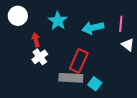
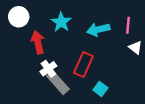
red arrow: (36, 40) -> (38, 42), size x1.5
white cross: (40, 57) -> (48, 69), moved
gray rectangle: (71, 78) -> (58, 83), moved, turned 45

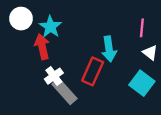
cyan star: (61, 22) -> (50, 27), moved
cyan arrow: (98, 29) -> (109, 49), moved, turned -85
cyan square: (100, 89) -> (142, 83), moved, size x1.5

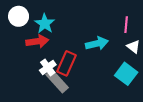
red arrow: (42, 47) -> (37, 41), turned 95
cyan arrow: (109, 49) -> (97, 43), turned -95
red rectangle: (93, 71) -> (67, 63), moved

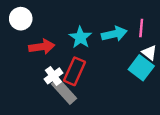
cyan star: (45, 24) -> (80, 37), moved
cyan arrow: (97, 43) -> (114, 34), moved
cyan square: (126, 74) -> (141, 68), moved

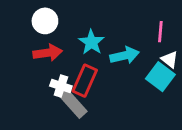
white circle: (21, 19) -> (45, 21), moved
cyan arrow: (114, 34) -> (125, 55), moved
white cross: (53, 76) -> (61, 86), turned -36

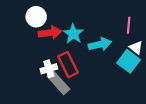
red arrow: (48, 53) -> (50, 33), moved
red rectangle: (85, 81) -> (68, 65), turned -50
white cross: (61, 86) -> (49, 69), turned -35

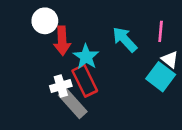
red arrow: (50, 33) -> (62, 41), turned 95
cyan star: (73, 34) -> (86, 57), moved
cyan arrow: (100, 44) -> (125, 39), moved, turned -120

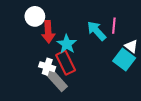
pink line: (161, 31) -> (114, 26), moved
white cross: (61, 86) -> (47, 67), turned 35

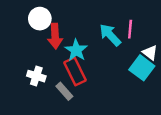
white cross: (47, 67) -> (36, 76), moved
gray rectangle: (56, 80) -> (64, 91), size x0.7

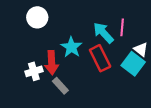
red arrow: (55, 36) -> (52, 63), moved
red rectangle: (75, 71) -> (100, 58), moved
white cross: (36, 76) -> (34, 71), turned -35

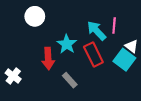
white cross: (34, 71) -> (13, 76), moved, turned -35
gray rectangle: (60, 86) -> (70, 80), moved

